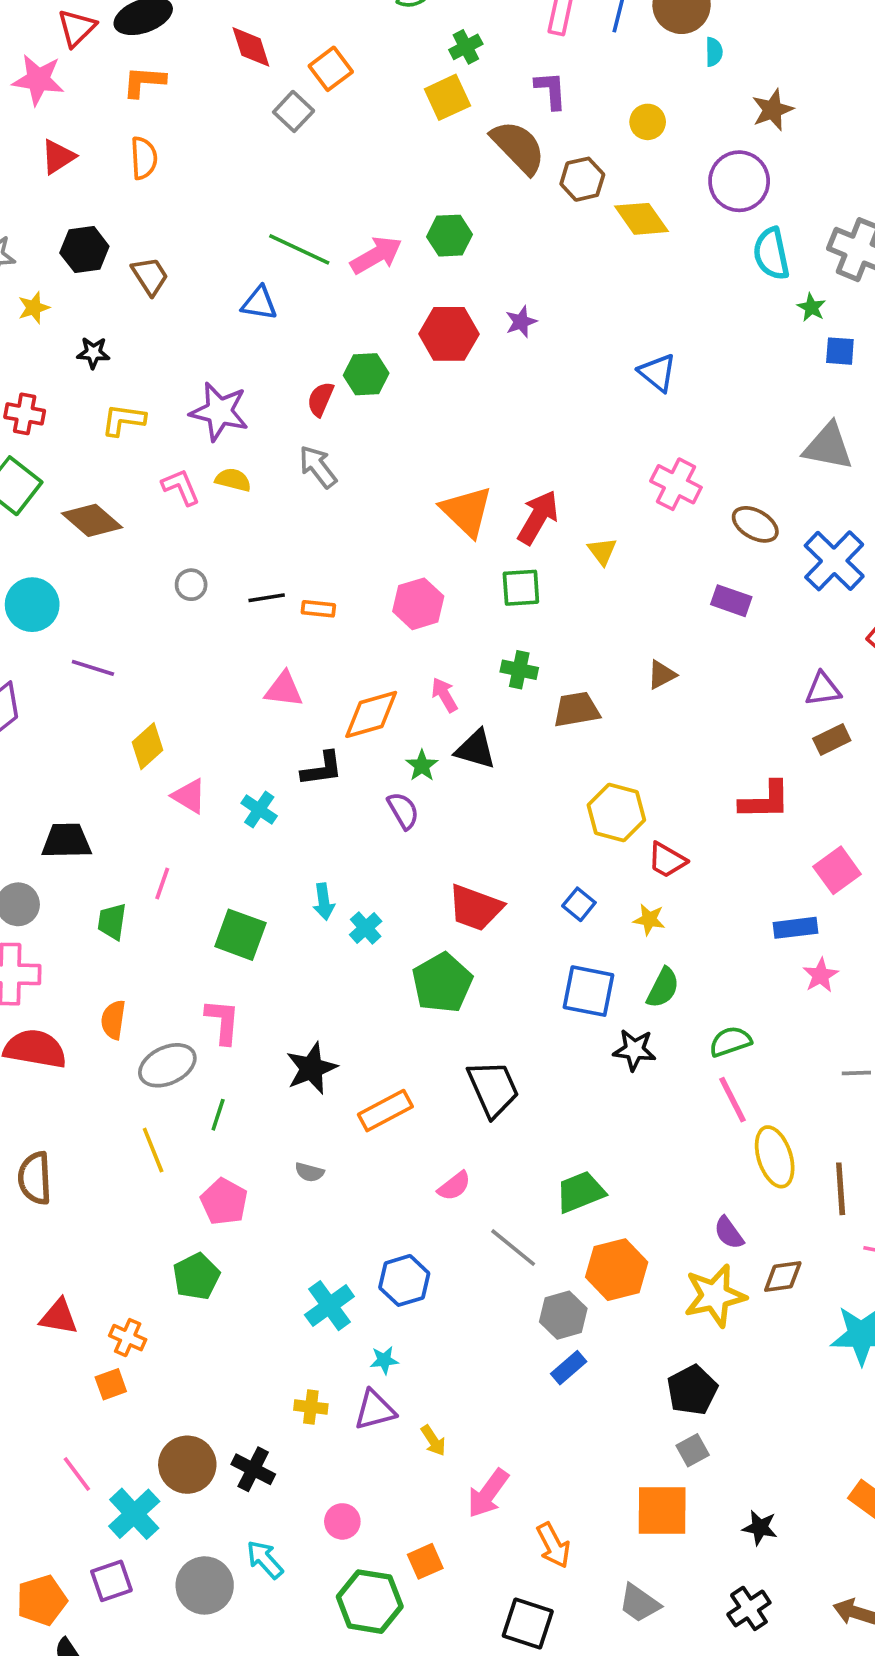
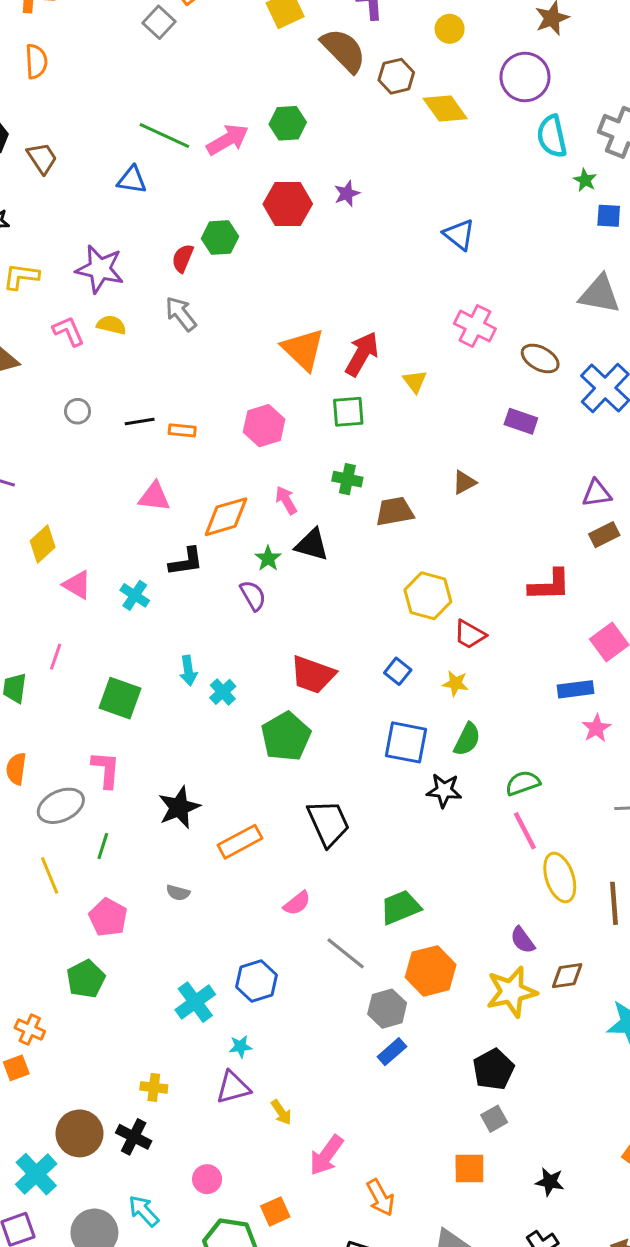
yellow cross: (311, 1407) -> (154, 1087), moved
orange square: (662, 1511) -> (469, 1168), size x0.7

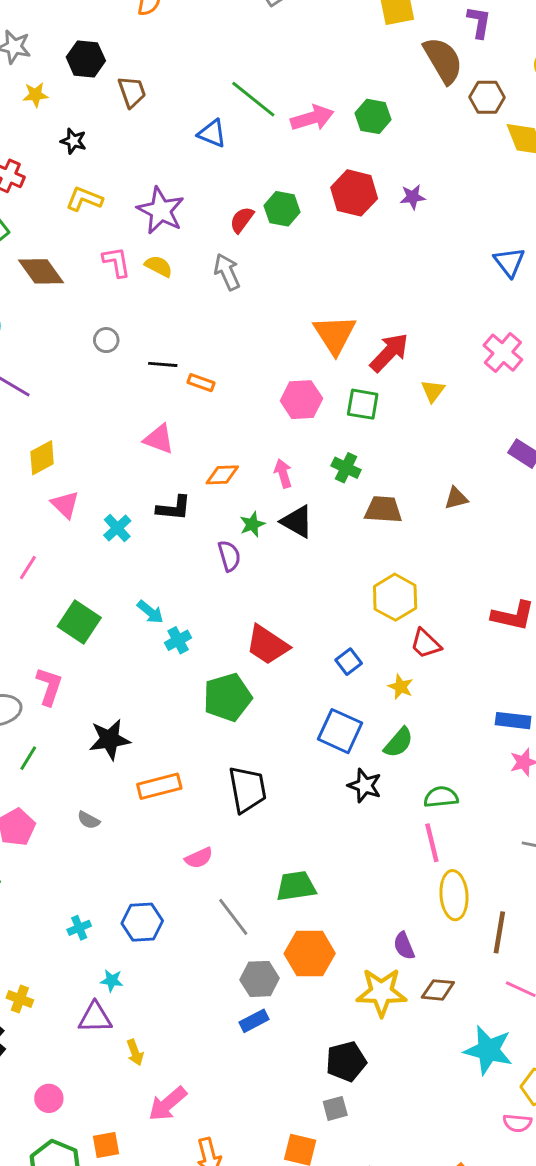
pink hexagon: (264, 426) -> (301, 400), moved
orange diamond: (226, 517) -> (222, 475), size x0.7
cyan arrow: (188, 671) -> (150, 612), turned -56
cyan cross: (195, 1002) -> (79, 928), size x0.6

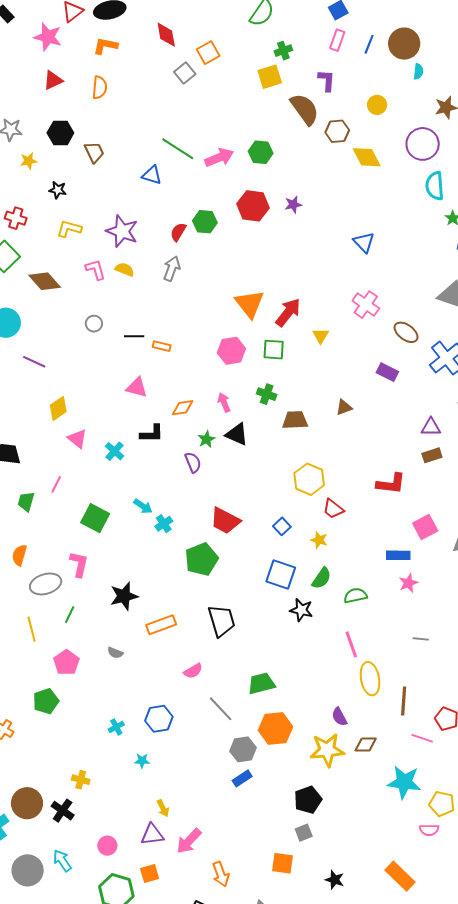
gray arrow: (227, 272) -> (172, 269), turned 50
green semicircle: (441, 797) -> (355, 596), moved
purple triangle: (95, 1018) -> (152, 835), moved

